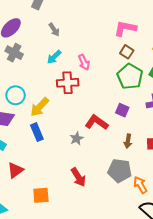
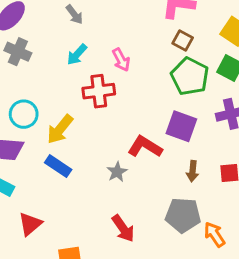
purple square: (122, 110) -> (181, 126), size x1.5
blue rectangle: (37, 132) -> (58, 166), turned -30

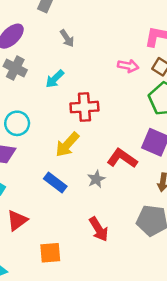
cyan arrow: (77, 55) -> (55, 79), moved
pink arrow: (121, 60) -> (128, 66), moved, turned -54
yellow arrow: (60, 129) -> (67, 144), moved
blue rectangle: (58, 166) -> (55, 183), moved

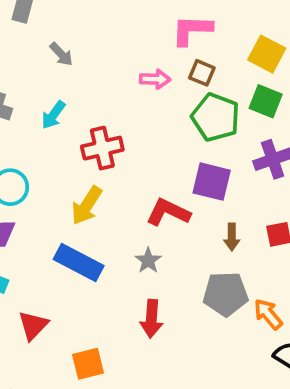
gray star: (96, 179) -> (148, 261), moved
blue rectangle: (55, 183) -> (79, 263), size x1.4
red arrow: (99, 229) -> (151, 319), turned 45

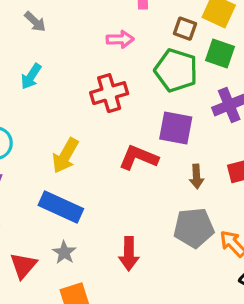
brown square: (202, 73) -> (185, 29), moved
red cross: (102, 148) -> (109, 93), moved
gray star: (148, 261) -> (64, 252), moved

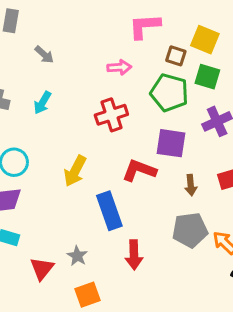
blue rectangle: (61, 207) -> (109, 211), moved, turned 48

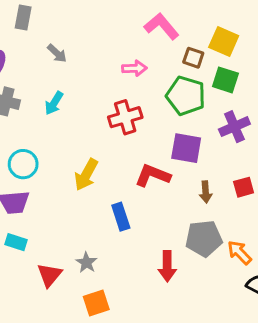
pink L-shape: (145, 26) -> (162, 26), turned 52
blue rectangle: (109, 211) -> (121, 217), size x0.7
red arrow: (134, 255) -> (167, 266), moved

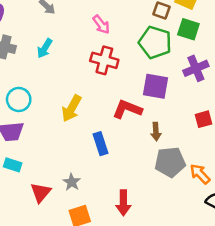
pink arrow: (134, 68) -> (101, 25), moved, turned 54
red cross: (125, 117) -> (104, 60), turned 32
brown arrow: (206, 192) -> (156, 132), moved
red arrow: (167, 266) -> (123, 203), moved

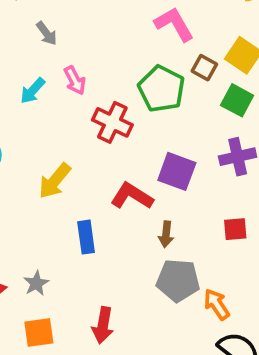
pink arrow: (101, 25) -> (75, 80), moved
green pentagon: (155, 42) -> (161, 89), moved

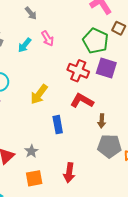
red cross: (112, 122) -> (78, 71), moved
purple square: (177, 171) -> (106, 68), moved

